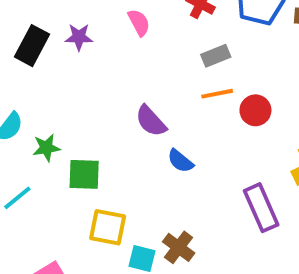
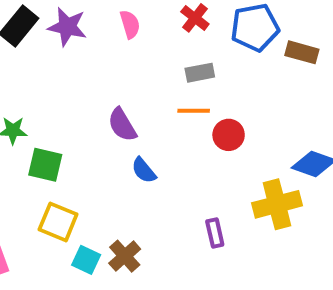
purple star: (79, 37) -> (67, 27), size x1.4
purple rectangle: (261, 208) -> (215, 233), size x0.6

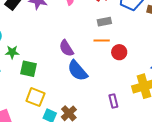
blue semicircle: (144, 170) -> (77, 71), size x1.6

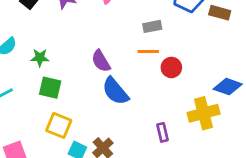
green star: (12, 52) -> (40, 58), moved

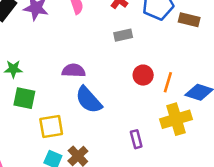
orange line: (148, 52) -> (168, 82), moved, turned -72
purple semicircle: (101, 61) -> (74, 71), turned 125
yellow square: (59, 125) -> (51, 126), moved, turned -30

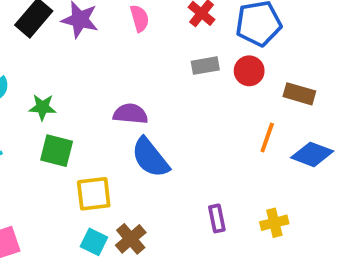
brown rectangle: (189, 20) -> (299, 94), moved
red circle: (143, 75) -> (249, 71), moved
yellow cross: (176, 119) -> (274, 223), moved, size x0.6

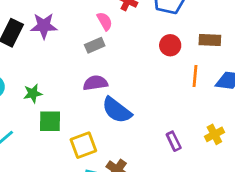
pink semicircle: (140, 18) -> (105, 21), moved
gray rectangle: (205, 66) -> (95, 45), moved
red circle: (249, 71) -> (170, 45), moved

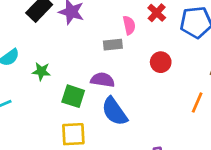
red circle: (170, 45) -> (161, 62), moved
green square: (50, 121) -> (73, 96), moved

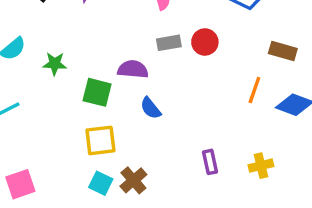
gray rectangle: (113, 45) -> (169, 43), moved
blue semicircle: (114, 111) -> (151, 108), size x0.6

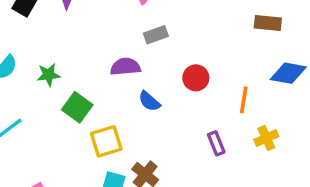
red circle: (205, 42) -> (196, 78), moved
orange line: (254, 90) -> (244, 100), moved
green square: (97, 92) -> (77, 107), moved, turned 32

